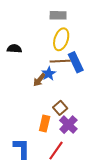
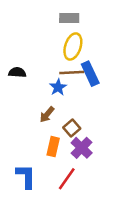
black semicircle: (14, 49) -> (17, 72), moved
brown arrow: (39, 80) -> (47, 114), moved

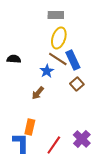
brown line: (72, 72) -> (58, 59), turned 36
brown square: (72, 128) -> (77, 84), moved
orange rectangle: (53, 147) -> (30, 127), moved
purple cross: (82, 148) -> (82, 139), moved

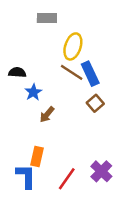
gray rectangle: (56, 15) -> (47, 18), moved
blue star: (47, 71) -> (33, 92), moved

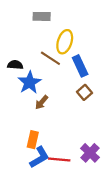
brown line: (72, 72) -> (50, 58), moved
blue star: (33, 92) -> (29, 82), size x1.5
blue L-shape: (26, 176) -> (39, 157), moved, turned 60
red line: (67, 179) -> (59, 159), turned 60

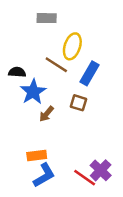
blue rectangle: (80, 66) -> (90, 73), turned 55
brown square: (85, 92) -> (78, 103), moved, turned -32
orange rectangle: (33, 140) -> (37, 156), turned 70
red line: (59, 159) -> (85, 178), moved, turned 30

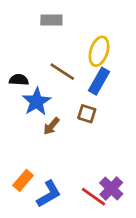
yellow ellipse: (72, 46) -> (99, 51), moved
orange rectangle: (37, 156) -> (23, 180), moved, turned -42

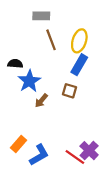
brown line: (62, 72) -> (51, 40), moved, turned 36

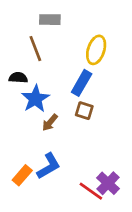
brown line: (51, 40) -> (35, 49), moved
blue rectangle: (79, 65) -> (82, 83), moved
blue L-shape: (39, 155) -> (49, 166), moved

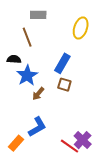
yellow ellipse: (96, 50) -> (81, 28), moved
orange rectangle: (22, 175) -> (16, 143), moved

